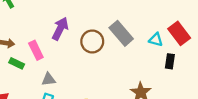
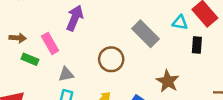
gray rectangle: (121, 33) -> (145, 34), moved
brown circle: (92, 41) -> (111, 59), moved

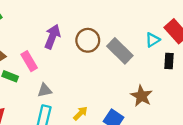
cyan triangle: (180, 23) -> (153, 40), turned -42
brown circle: (111, 59) -> (88, 40), moved

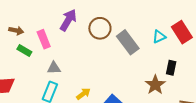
black rectangle: (169, 61) -> (171, 68), moved
brown star: (141, 96) -> (155, 85), moved

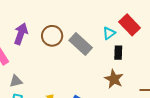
black rectangle: (171, 68) -> (118, 53), moved

